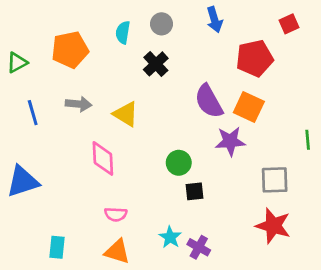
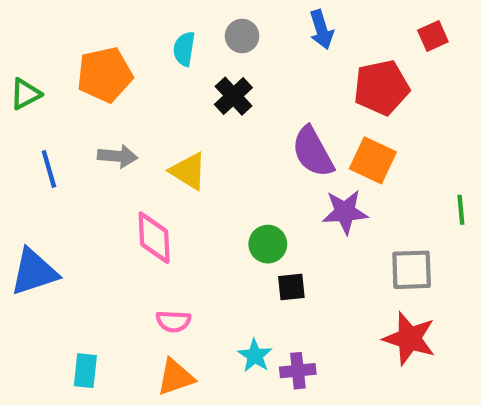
purple cross: (199, 247) -> (298, 371), turned -35
orange triangle: (117, 252) -> (176, 377), turned -36

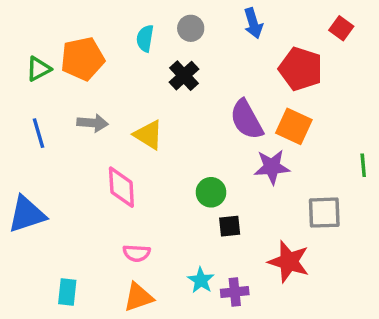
red square: (433, 36) -> (341, 28), turned -30
red pentagon: (381, 87) -> (301, 69), turned 30
green triangle: (25, 94) -> (39, 69), moved
red star: (409, 338) -> (289, 262), moved

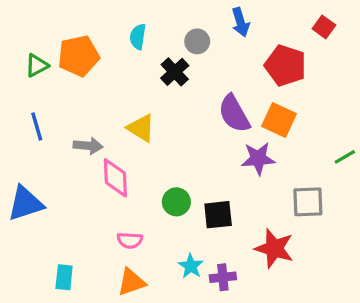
gray circle: (191, 28) -> (197, 41), moved
gray arrow: (93, 123) -> (88, 146), moved
green line: (363, 165) -> (345, 157), turned 65
green circle: (211, 192) -> (176, 202), moved
black square: (230, 226) -> (218, 215), size x1.4

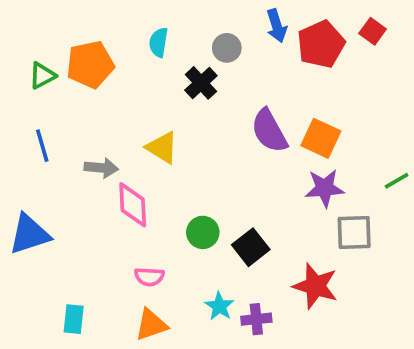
red pentagon: (285, 65) -> (321, 44), moved, turned 30
purple star: (258, 159) -> (325, 188), moved
black square: (218, 215) -> (251, 247), turned -32

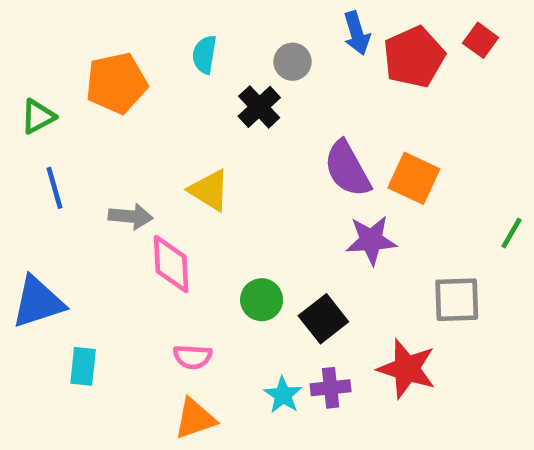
green triangle: (42, 76) -> (38, 116), moved
green line: (397, 181) -> (511, 233), turned -30
purple star: (325, 188) -> (371, 240), moved
cyan rectangle: (74, 319) -> (83, 366), moved
purple cross: (256, 319) -> (331, 388), moved

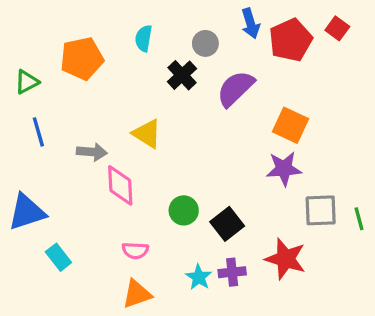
purple semicircle: (347, 169) -> (235, 89), moved, turned 75
green line: (511, 233) -> (359, 219), moved, turned -45
purple star: (371, 240) -> (284, 169), moved
cyan rectangle: (83, 366) -> (58, 257), turned -44

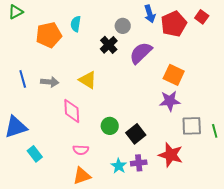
cyan semicircle: (144, 38) -> (76, 24), moved
green triangle: (27, 82) -> (16, 12), moved
gray arrow: (92, 152) -> (50, 82), moved

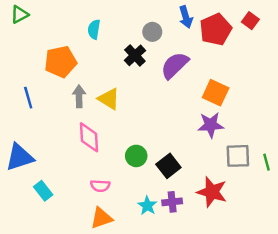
orange pentagon: (49, 35) -> (60, 62), moved
gray arrow: (50, 82) -> (79, 96), moved, turned -96

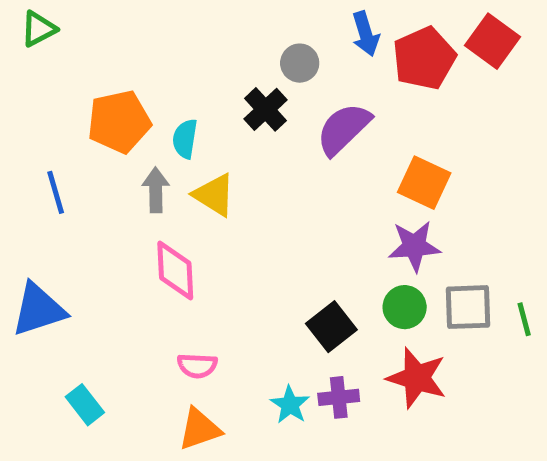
red square: (250, 21) -> (492, 41), size x1.5
cyan semicircle: (94, 29) -> (185, 139), moved
green circle: (136, 156) -> (405, 307), moved
cyan rectangle: (43, 191) -> (85, 405), moved

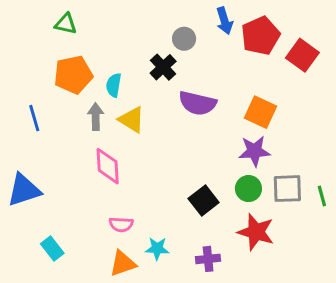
green triangle: (39, 29) -> (66, 24), moved, turned 40
red square: (492, 41) -> (302, 55), moved
purple semicircle: (344, 129) -> (198, 103), moved, turned -123
purple cross: (339, 397) -> (208, 259), moved
cyan star: (290, 405) -> (157, 248), moved, turned -30

